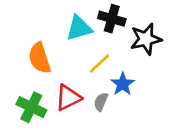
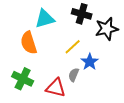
cyan triangle: (79, 28) -> (45, 19), moved
red triangle: (68, 98) -> (56, 88), moved, turned 40

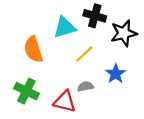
cyan triangle: (45, 19) -> (65, 27), moved
blue star: (90, 62) -> (116, 74), moved
gray semicircle: (74, 75) -> (85, 86), turned 56

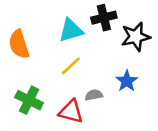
black cross: (95, 16) -> (104, 18), turned -30
orange semicircle: (33, 49) -> (19, 44), moved
yellow line: (84, 54) -> (71, 66), moved

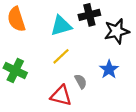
orange semicircle: (19, 44) -> (16, 19), moved
gray semicircle: (94, 95) -> (81, 81), turned 72
green cross: (29, 100) -> (15, 70), moved

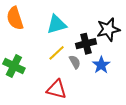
black cross: (89, 15) -> (86, 44), moved
gray semicircle: (81, 81) -> (75, 62), moved

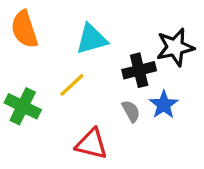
yellow line: (57, 53) -> (72, 85), moved
gray semicircle: (75, 62) -> (131, 111), moved

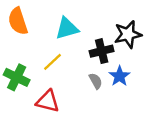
red triangle: (92, 144) -> (48, 101), moved

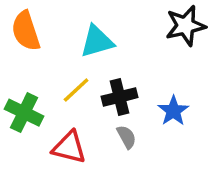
black star: (128, 34) -> (186, 26), moved
black cross: (102, 51) -> (120, 97), moved
gray semicircle: (96, 81) -> (126, 137), moved

